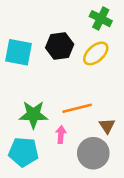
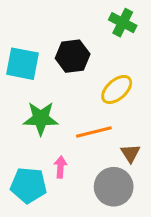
yellow ellipse: (96, 53) -> (117, 90), moved
green star: (33, 115) -> (41, 118), moved
pink arrow: (61, 135) -> (60, 167), moved

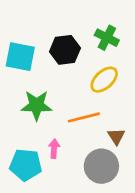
green cross: (123, 23) -> (107, 38), moved

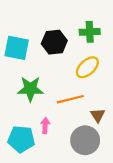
green cross: (107, 38) -> (90, 32), turned -30

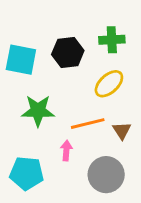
brown triangle: (98, 115) -> (122, 131), moved
pink arrow: (45, 125) -> (66, 150), moved

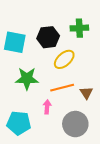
yellow ellipse: (109, 84) -> (64, 59), moved

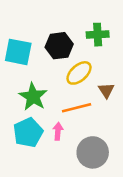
green star: (27, 79) -> (33, 97), turned 30
brown triangle: (86, 93) -> (106, 90), moved
cyan pentagon: (19, 123) -> (28, 133), moved, turned -30

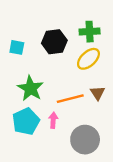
cyan square: (18, 52) -> (17, 47), size x0.6
yellow ellipse: (79, 73) -> (88, 59), moved
brown triangle: (106, 90) -> (98, 93), moved

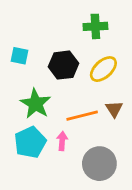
green cross: (90, 32) -> (95, 26), moved
black hexagon: (54, 42) -> (63, 65), moved

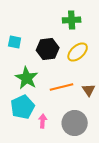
brown triangle: (114, 109) -> (89, 90), moved
pink arrow: (62, 141) -> (43, 121), moved

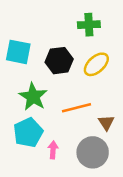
cyan square: (15, 42) -> (18, 52), size x1.5
brown triangle: (89, 90) -> (106, 123), moved

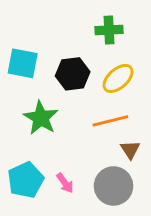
orange line: (76, 108) -> (110, 121), moved
cyan pentagon: (28, 133) -> (26, 180), moved
pink arrow: (53, 150) -> (65, 183), turned 140

